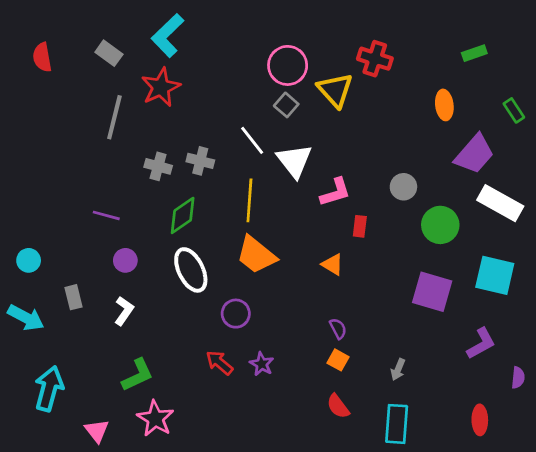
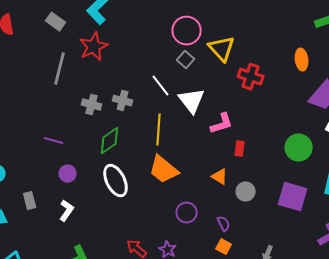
red cross: (375, 59) -> (251, 77), moved
gray circle: (403, 187) -> (246, 192), moved
purple circle: (236, 314) -> (187, 213), moved

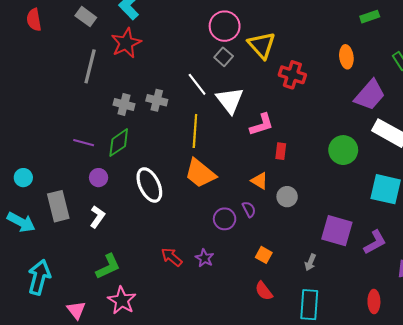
green diamond: (110, 141) -> (119, 143), moved
purple square: (293, 197) -> (337, 231), moved
gray rectangle: (30, 201) -> (58, 206), size x1.6
purple semicircle: (224, 224) -> (249, 209), moved

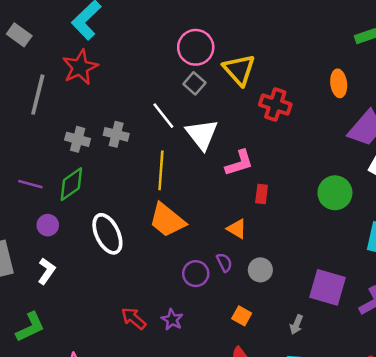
gray rectangle: (86, 17) -> (19, 35), moved
gray circle: (287, 197) -> (260, 270), moved
green L-shape: (108, 267) -> (30, 327), moved

